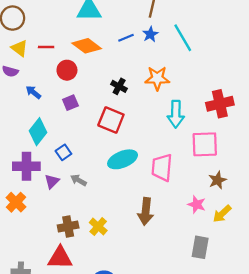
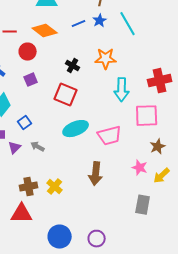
pink trapezoid: (162, 167) -> (110, 136), turned -110

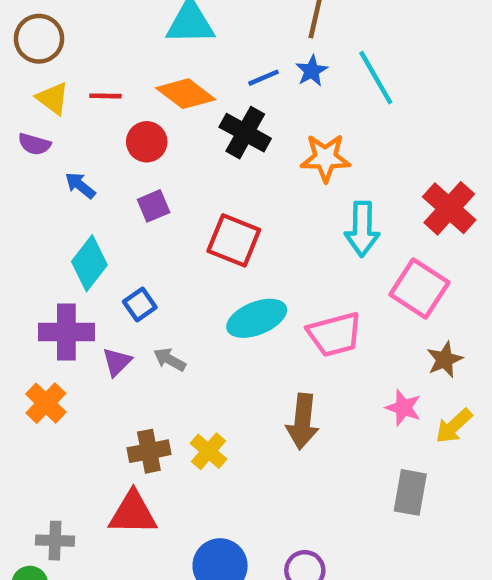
black cross: (73, 66) -> (245, 133), moved, size x1.5
red cross: (160, 81) -> (449, 208), turned -35
pink square: (147, 116) -> (419, 288), turned 35

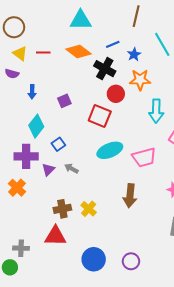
blue star: (312, 71) -> (134, 54), moved
red circle: (147, 142) -> (116, 94), moved
blue arrow: (80, 185) -> (32, 92), turned -128

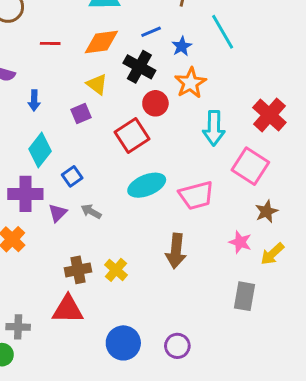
orange diamond: (79, 51) -> (101, 42), turned -45
yellow triangle: (20, 53) -> (97, 84), moved
orange star: (140, 80) -> (191, 83), turned -30
red square: (100, 116) -> (132, 135), turned 35

